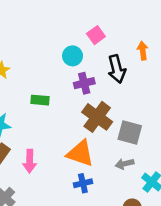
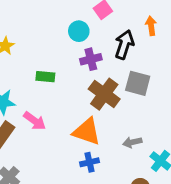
black arrow: (117, 69) -> (124, 45), turned -148
gray square: (130, 133) -> (138, 83), moved
pink arrow: (30, 161) -> (35, 121), moved, turned -55

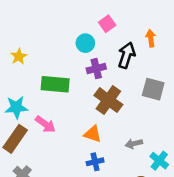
green rectangle: (45, 77) -> (55, 84), size x1.6
gray square: (138, 83) -> (153, 89), moved
orange triangle: (87, 132) -> (93, 134), size x0.7

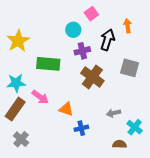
yellow star: (19, 56) -> (18, 41), size x1.6
orange triangle: (93, 134) -> (66, 109), moved

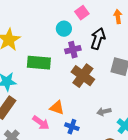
orange arrow: (128, 26) -> (118, 17), moved
pink arrow: (40, 97) -> (41, 123), moved
blue cross: (81, 128) -> (72, 127), turned 32

